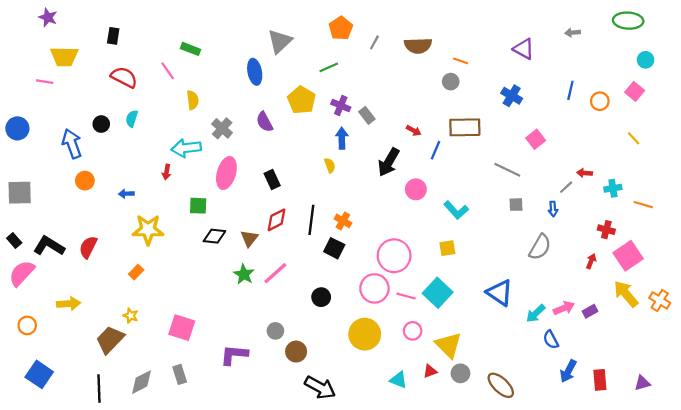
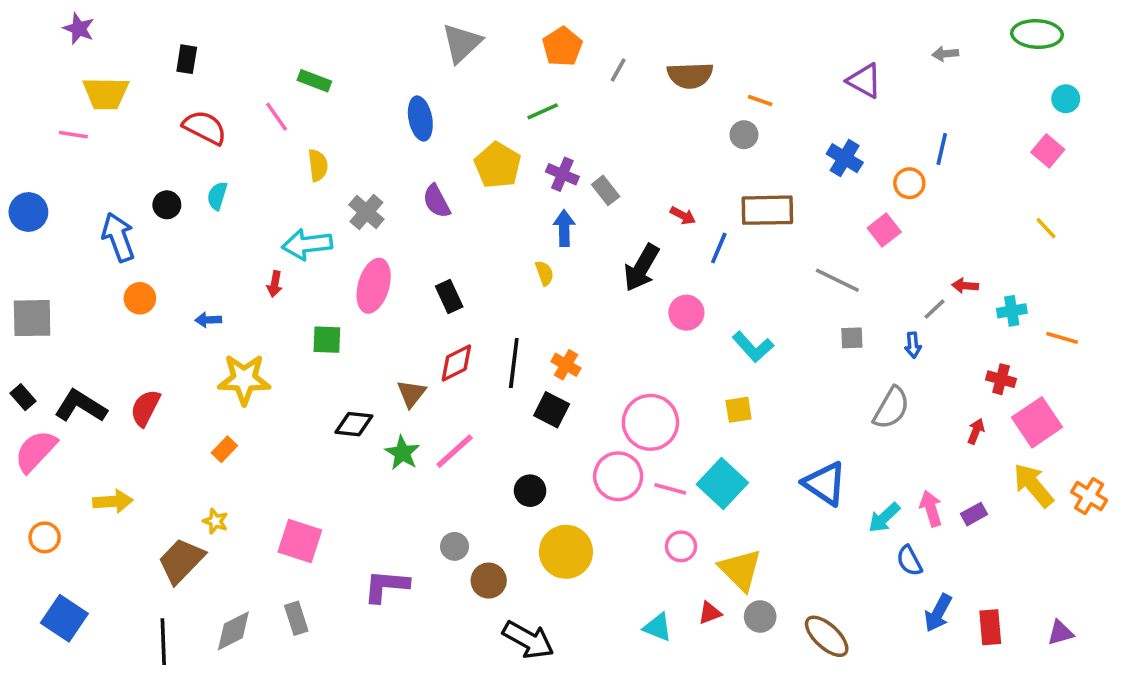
gray triangle: (280, 41) -> (462, 43), moved
orange circle: (600, 101) -> (909, 183), moved
black diamond: (214, 236) -> (354, 424), moved
pink arrow: (564, 308) -> (931, 509), turned -84
yellow circle: (365, 334) -> (566, 552), moved

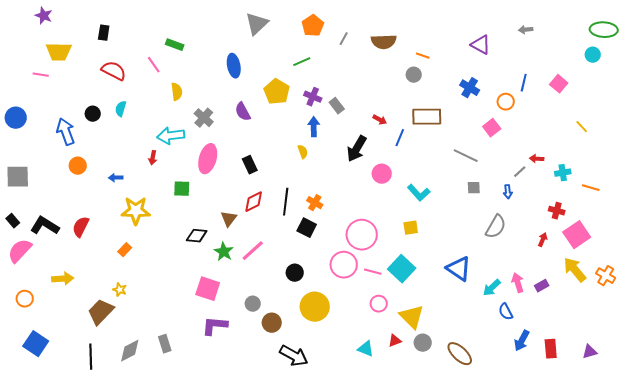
green ellipse: (1037, 34) -> (604, 30), moved
pink square: (1048, 151) -> (559, 84), moved
pink square: (300, 541) -> (208, 289), moved

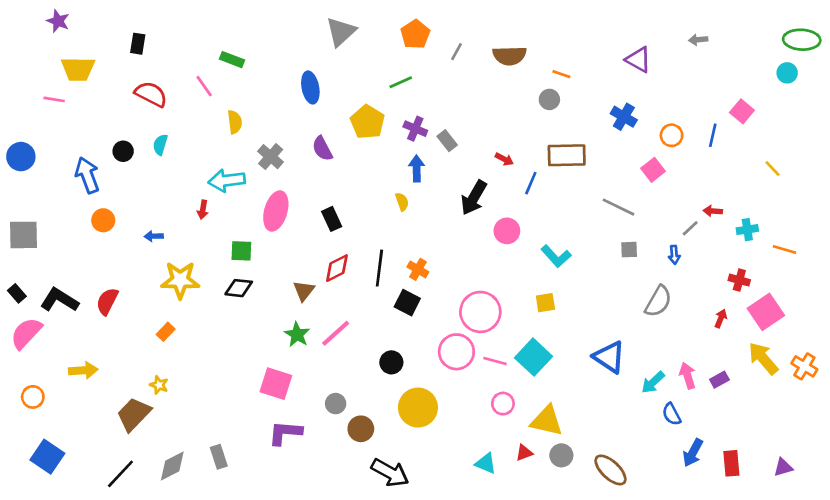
blue line: (524, 83) -> (713, 135), moved
black diamond: (197, 236) -> (239, 288), moved
yellow triangle: (412, 317) -> (547, 421), turned -32
black line: (91, 357) -> (120, 474), turned 45

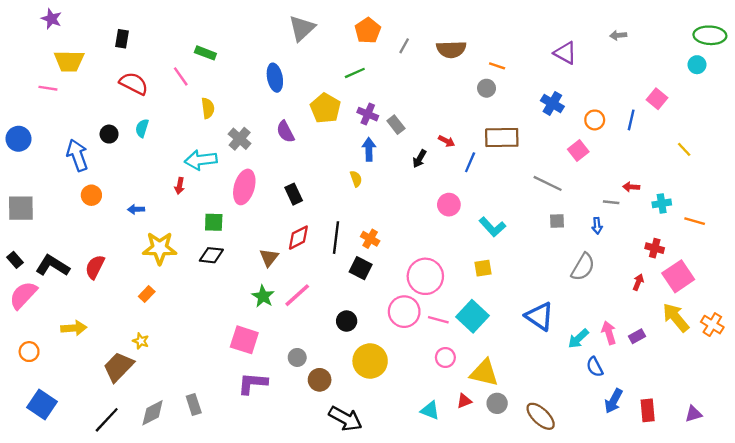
black arrow: (474, 198) -> (419, 159), moved, size x0.6
gray line: (690, 228) -> (611, 202), turned 49

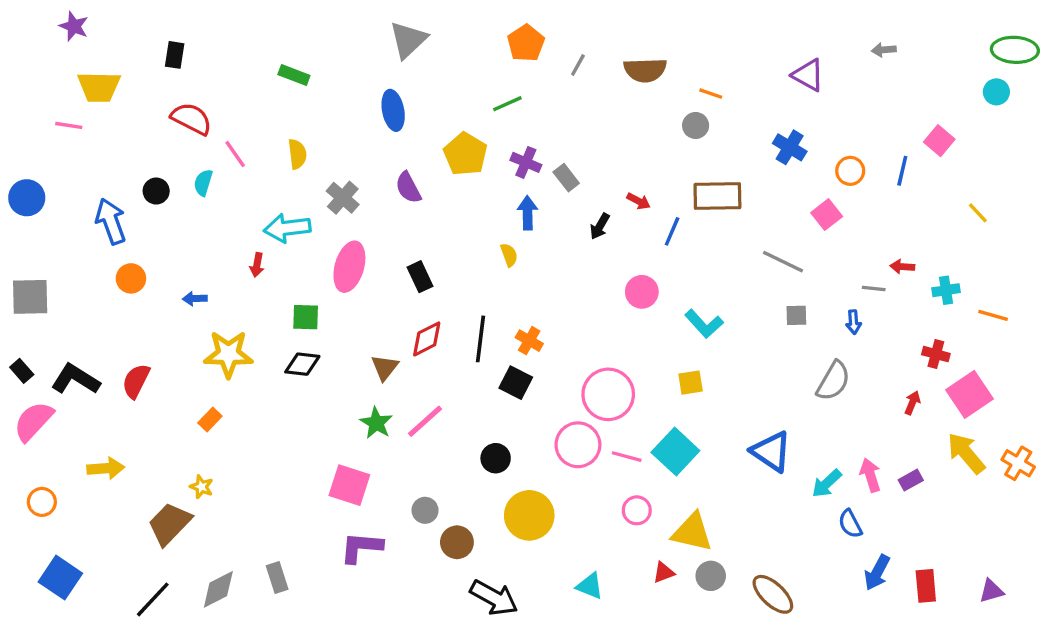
gray triangle: (302, 28) -> (408, 40), moved
pink line: (181, 76) -> (235, 154), moved
cyan triangle: (430, 410) -> (590, 586), moved

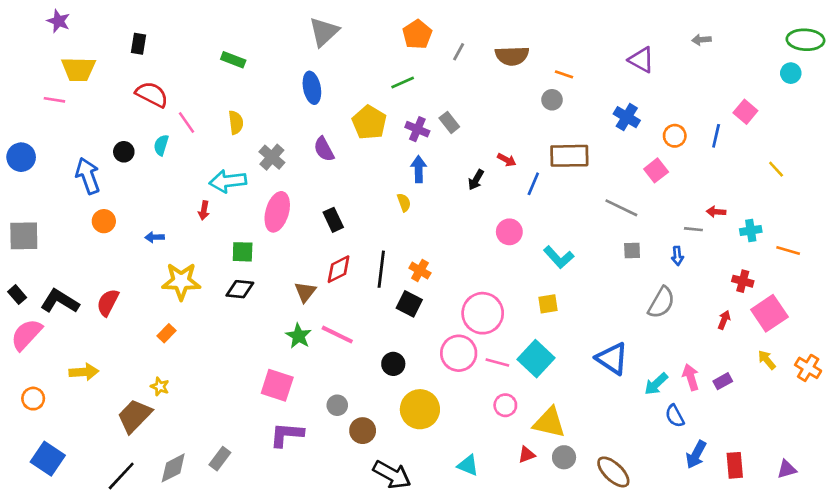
gray rectangle: (566, 178) -> (449, 122), moved
pink line: (425, 421) -> (337, 335), turned 68
yellow arrow: (966, 453) -> (767, 360), size x0.6
gray rectangle: (277, 578) -> (220, 459), turned 55

